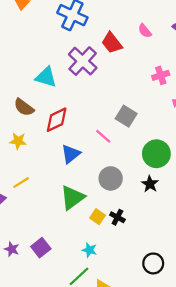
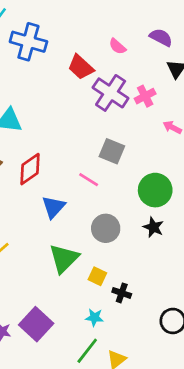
purple cross: (83, 61) -> (111, 93), moved
black cross: (117, 217) -> (122, 293), moved
purple square: (41, 248) -> (36, 324), size x1.4

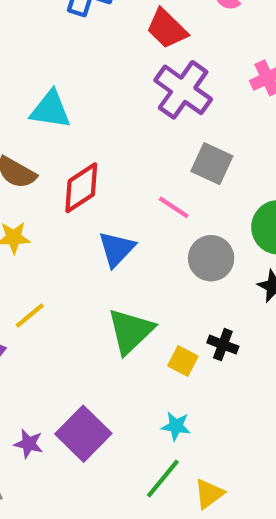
purple cross: (111, 93) -> (183, 90), moved
gray circle: (106, 228) -> (211, 258), moved
black cross: (122, 293) -> (223, 345), moved

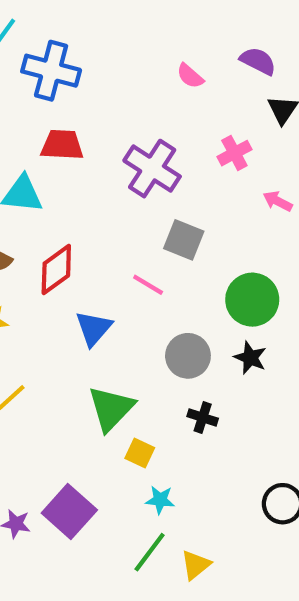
red trapezoid: (167, 29) -> (62, 145), moved, turned 141
gray circle: (211, 258) -> (188, 356), moved
yellow square: (183, 361) -> (140, 453), moved

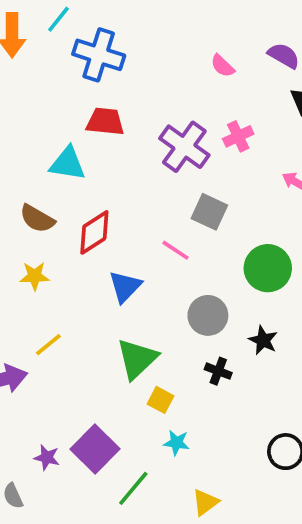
pink cross: (234, 153) -> (238, 136), moved
black star: (250, 358) -> (263, 340), moved
green line: (150, 552) -> (133, 488), moved

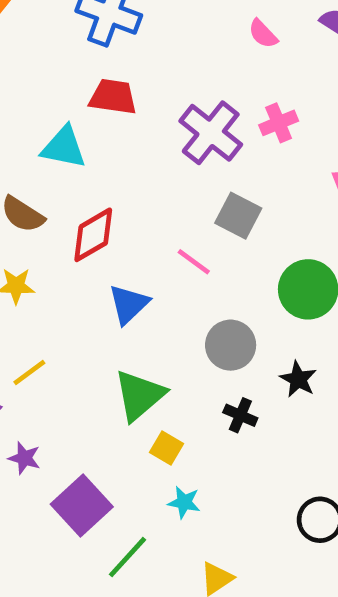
purple star: (47, 458) -> (24, 458), moved

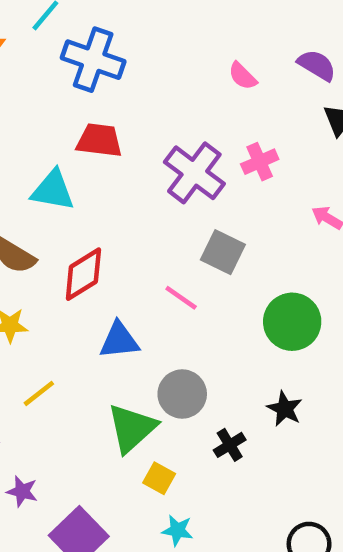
blue triangle: (129, 304) -> (119, 340), turned 39
gray circle: (231, 345) -> (182, 394), moved
yellow line: (29, 373) -> (39, 393), moved
black cross: (240, 415) -> (230, 445), turned 36

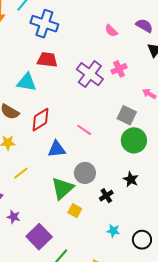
gray square: (223, 252) -> (127, 115), moved
cyan star: (177, 530) -> (113, 231), moved

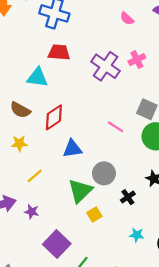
pink line: (84, 130) -> (116, 127), moved
yellow square: (75, 211) -> (94, 215), turned 32
purple star: (14, 217) -> (32, 212), moved

